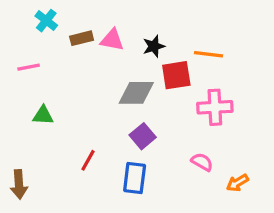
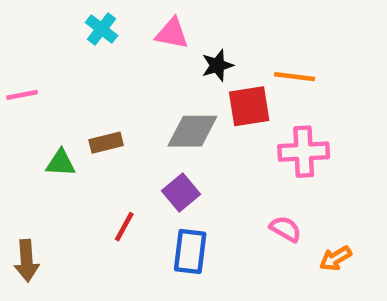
cyan cross: (46, 21) -> (102, 29), moved
brown rectangle: (82, 38) -> (106, 143), moved
pink triangle: (112, 40) -> (172, 34), moved
pink line: (29, 67) -> (22, 95), moved
purple square: (143, 136) -> (181, 193), moved

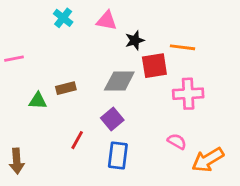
orange arrow: (335, 258) -> (208, 160), size x1.6

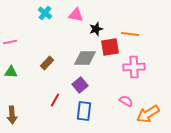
brown rectangle: (66, 88) -> (47, 63), turned -32
green triangle: (38, 101) -> (11, 72), moved

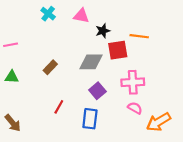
pink cross: (134, 67) -> (133, 82), moved
purple square: (80, 85) -> (97, 91), moved
brown arrow: (12, 115) -> (13, 123), turned -36

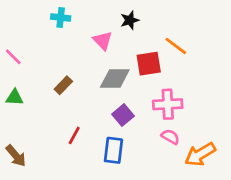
cyan cross: (48, 14) -> (61, 18), turned -32
pink triangle: (81, 16) -> (103, 41), moved, turned 35
black star: (103, 31) -> (130, 20), moved
orange line: (139, 36) -> (176, 46), turned 30
pink line: (11, 45) -> (13, 57), turned 56

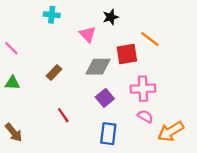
red line: (74, 135) -> (63, 115), turned -63
blue rectangle: (113, 150) -> (108, 134), moved

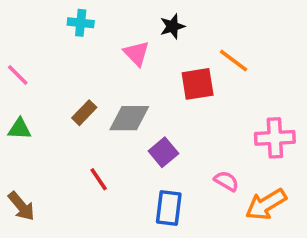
gray diamond: (98, 67) -> (129, 118), moved
pink cross: (143, 89) -> (275, 138), moved

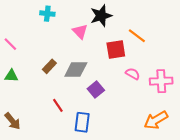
black star: (172, 26) -> (101, 16), size x1.5
pink semicircle: (226, 181) -> (133, 74), moved
blue rectangle: (169, 208) -> (82, 122), moved

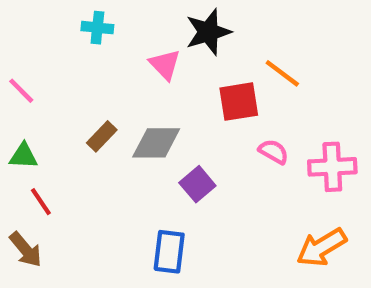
red line: (58, 105) -> (41, 202), moved

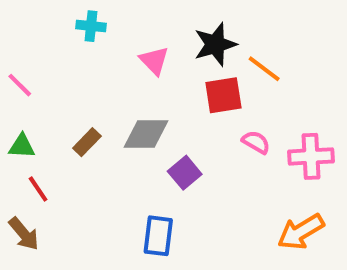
black star: (208, 32) -> (215, 44), moved
brown rectangle: (102, 136) -> (87, 142), moved

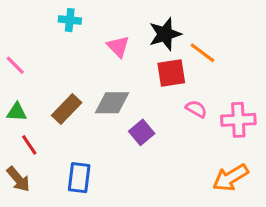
brown rectangle: (87, 142) -> (67, 109), size x1.4
blue rectangle: (158, 236) -> (79, 178), moved

